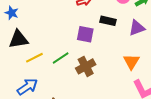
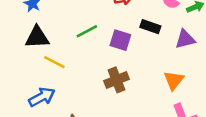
yellow line: (34, 58) -> (54, 62), turned 48
green line: (61, 58) -> (87, 31), moved

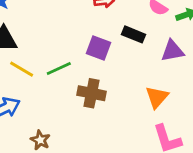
green line: (87, 31) -> (59, 68), moved
brown cross: (117, 80) -> (92, 93), turned 30

